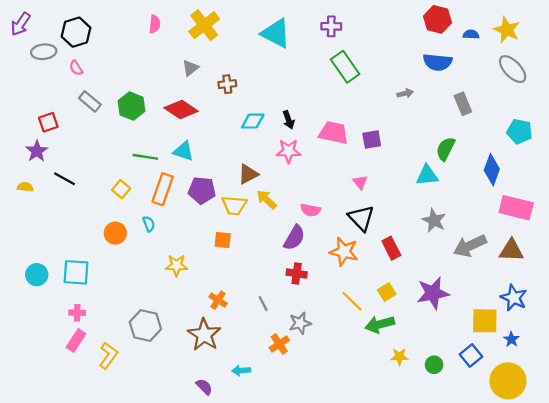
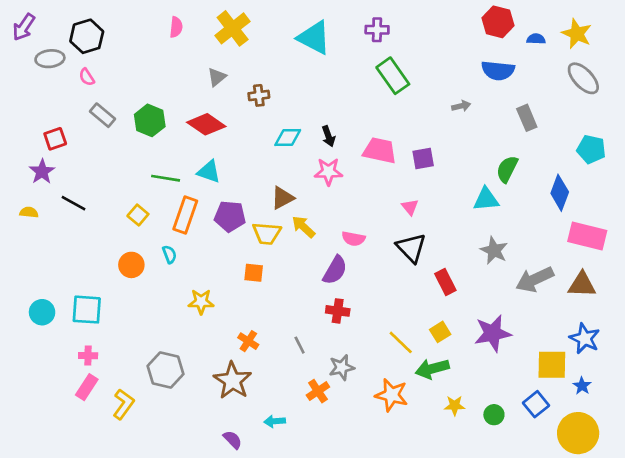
orange star: (344, 252) -> (392, 395), moved

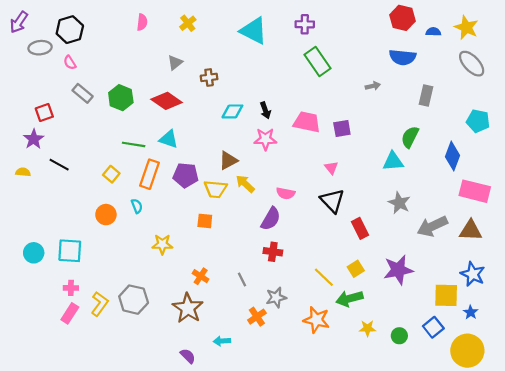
yellow cross: (233, 28) -> (188, 23), size x0.6
gray rectangle: (527, 118) -> (426, 96), turned 36
yellow L-shape: (123, 404) -> (100, 304), moved

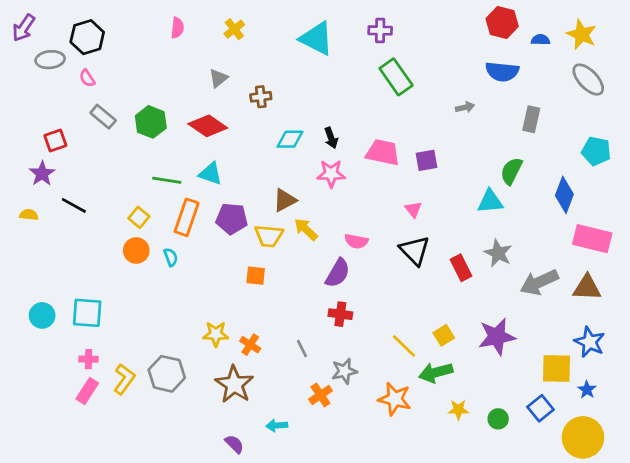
orange circle: (106, 215) -> (136, 251), moved
red rectangle: (360, 228) -> (461, 268), moved
yellow star: (162, 244) -> (216, 334), moved

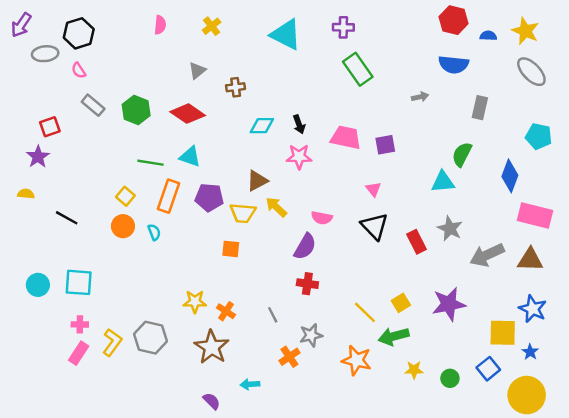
black line: (74, 205) -> (67, 218), moved

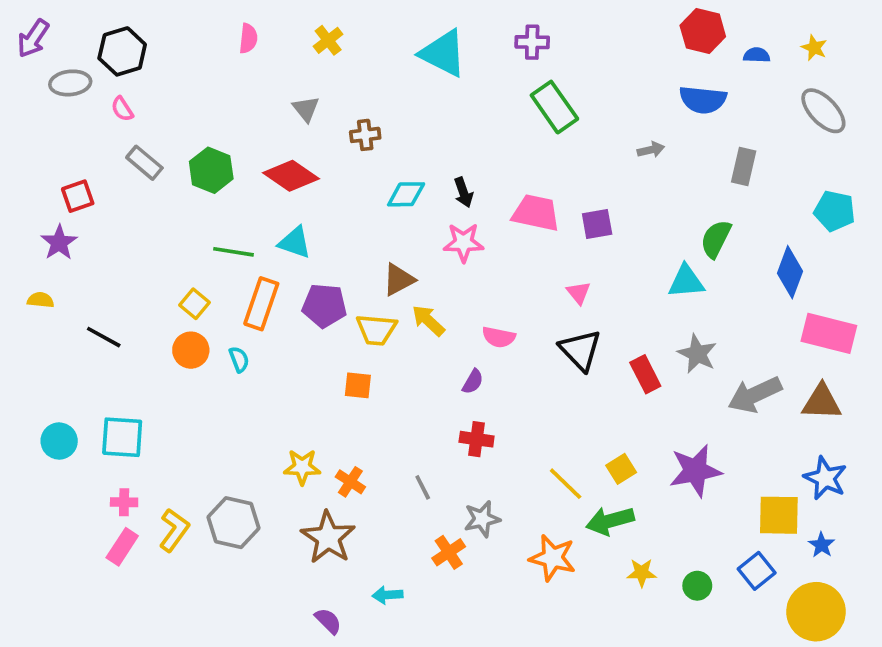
yellow star: (525, 31) -> (814, 48), size x0.6
gray triangle: (197, 70) -> (306, 109), turned -30
purple semicircle: (305, 247) -> (473, 382), size x0.6

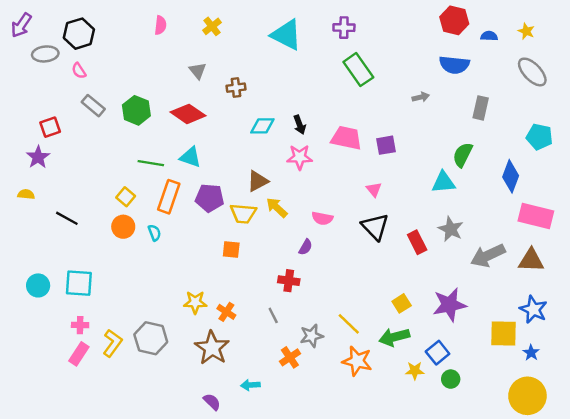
red cross: (477, 439) -> (289, 281), moved
yellow line: (566, 484) -> (349, 324), moved
blue square: (757, 571) -> (438, 353), moved

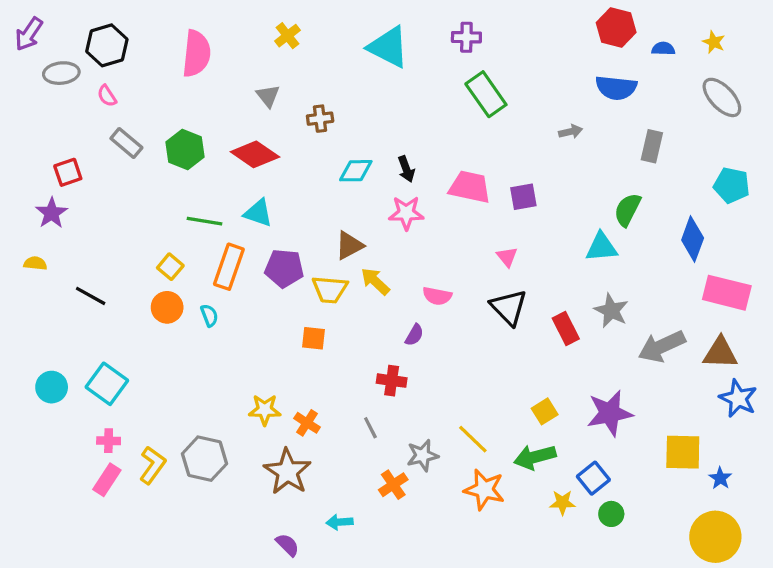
pink semicircle: (160, 25) -> (196, 54), moved, size x1.8
cyan square: (79, 283) -> (107, 384), turned 32
blue star: (533, 309) -> (738, 398), moved

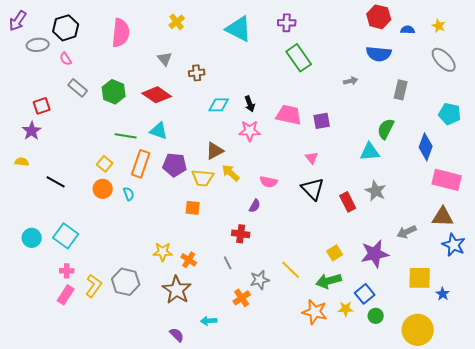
gray arrow: (662, 346) -> (407, 232), moved, size x0.7
orange star: (484, 490) -> (315, 312), moved
yellow circle: (715, 537) -> (418, 330), moved

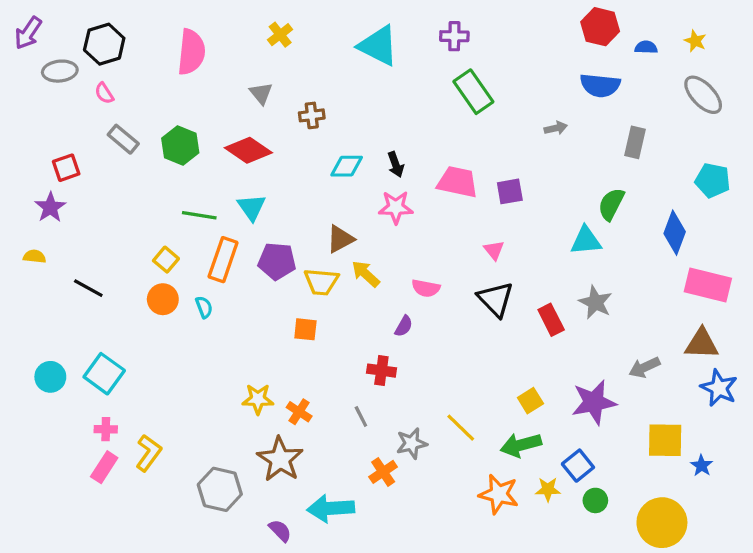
cyan triangle: (159, 131) -> (252, 207), turned 36
gray hexagon: (126, 282) -> (220, 489), moved
cyan arrow: (209, 321) -> (331, 508), size x1.8

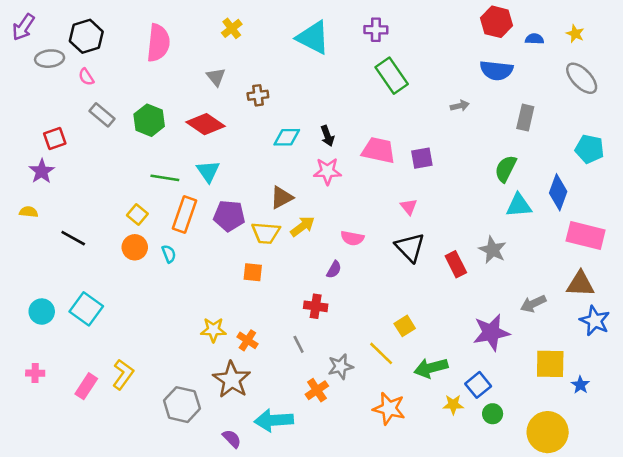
cyan triangle: (586, 241) -> (519, 205), moved
yellow arrow: (366, 274) -> (303, 226), turned 100
yellow square: (530, 401) -> (405, 326), moved
pink cross: (106, 429) -> (35, 373), moved
orange star: (499, 494) -> (389, 408), moved

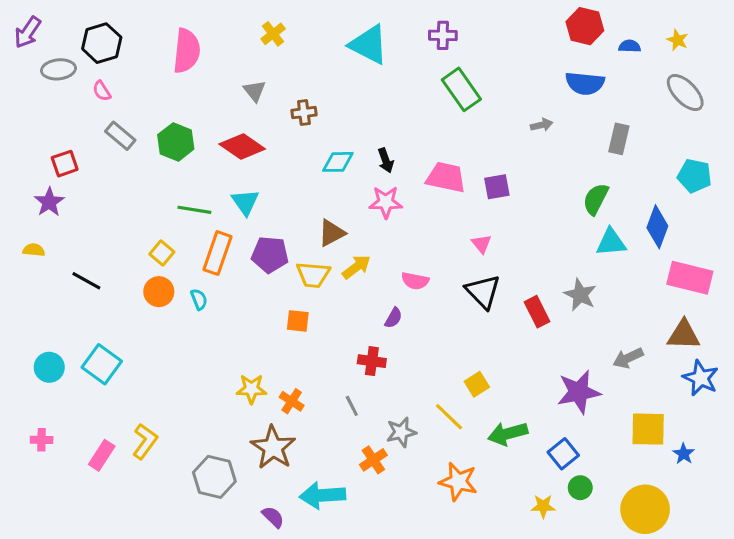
yellow star: (453, 405) -> (543, 506), moved

